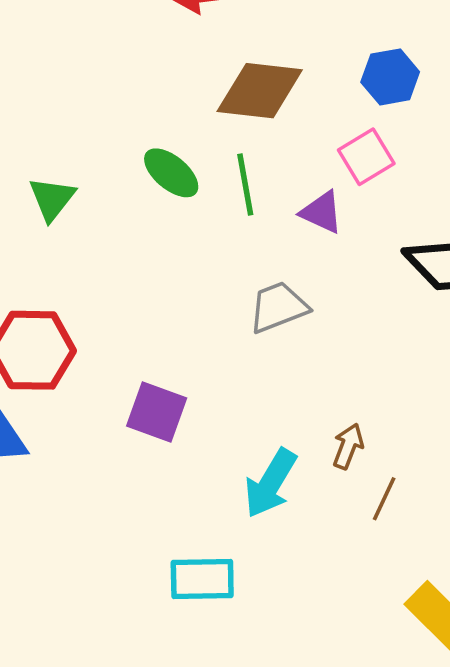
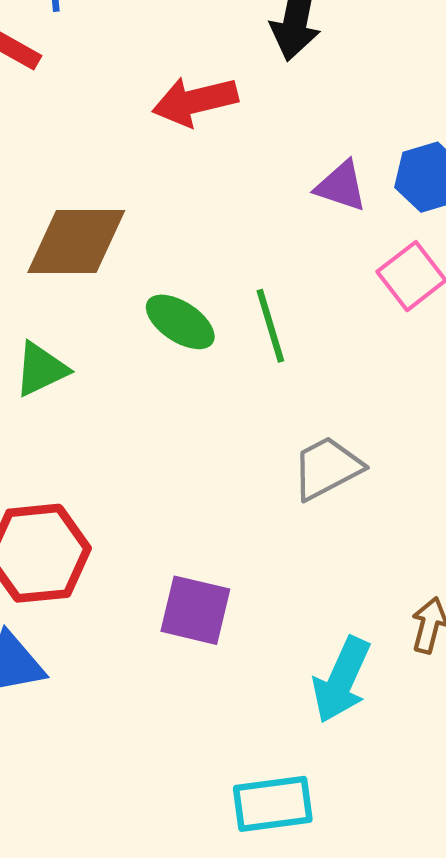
brown diamond: (260, 91) -> (76, 242), moved
green triangle: (52, 199) -> (41, 369), turned 33
purple triangle: (322, 212) -> (341, 186), moved

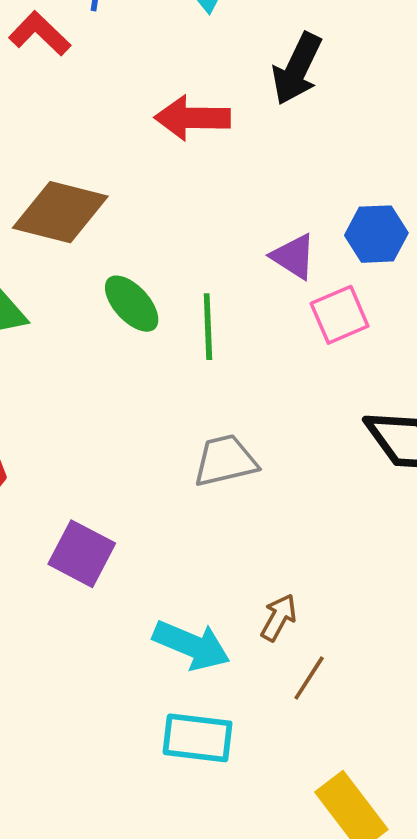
purple triangle: (341, 186) -> (294, 256), moved
cyan arrow: (341, 680) -> (191, 645), turned -106
cyan rectangle: (273, 804) -> (198, 738), moved

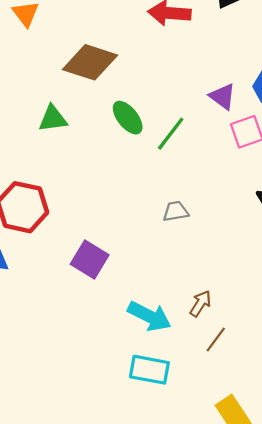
green line: (208, 327) -> (171, 134), turned 36
gray trapezoid: (225, 461) -> (176, 211), size x0.7

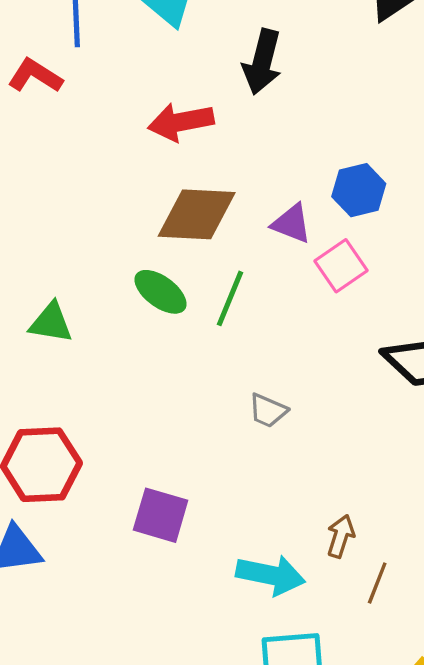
brown diamond: (90, 62) -> (197, 214), moved
green triangle: (53, 119) -> (51, 323), turned 32
gray trapezoid: (176, 211) -> (268, 411), turned -132

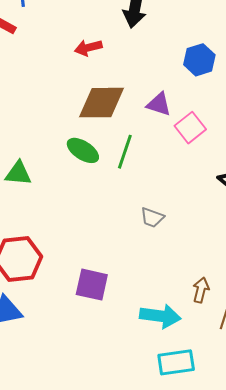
red arrow: (181, 122) -> (88, 48), size x0.7
blue hexagon: (359, 190) -> (199, 60), moved

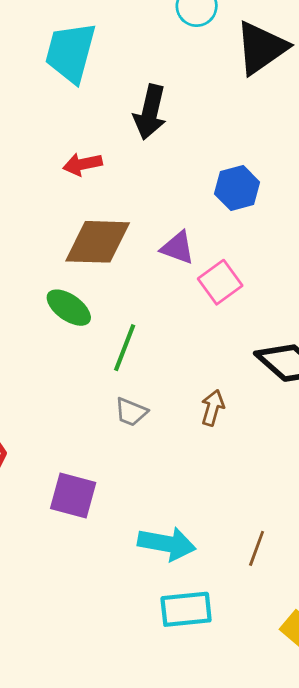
green line: (125, 152) -> (125, 348), moved
gray trapezoid: (152, 218) -> (131, 412), moved
brown arrow: (201, 290) -> (213, 408), moved

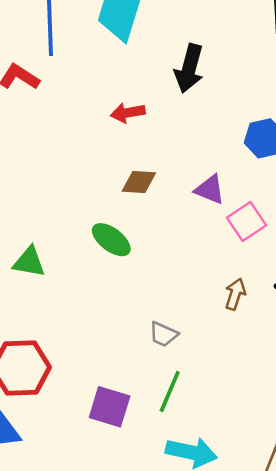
brown diamond: (98, 242) -> (139, 182), size x0.6
green line: (125, 348) -> (170, 391), moved
brown arrow: (213, 408) -> (235, 294), moved

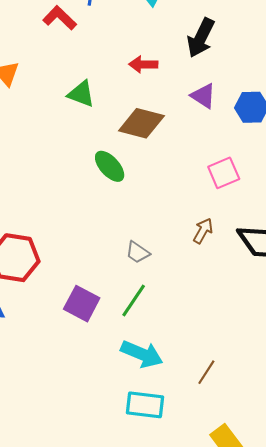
brown diamond: (139, 182) -> (141, 123), size x1.5
purple triangle: (210, 190) -> (203, 96), moved
green triangle: (29, 262) -> (81, 94), moved

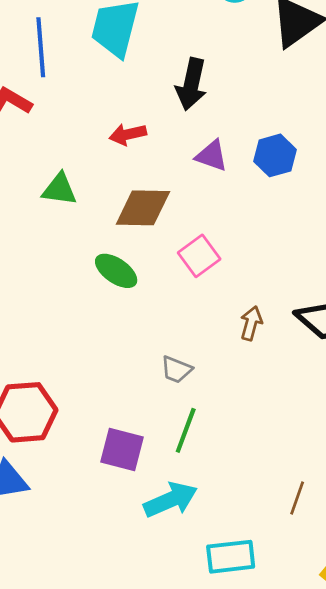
pink square: (224, 173) -> (199, 256), moved
cyan arrow: (142, 354) -> (171, 500), moved, turned -33

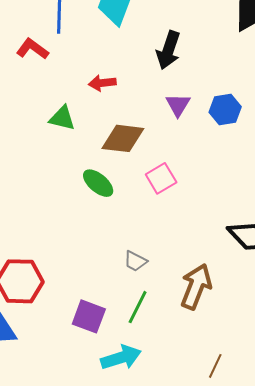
red arrow: (128, 134) -> (102, 83), moved
purple triangle: (212, 156) -> (178, 105), turned 36
brown arrow: (251, 323) -> (196, 286), moved, size x1.8

